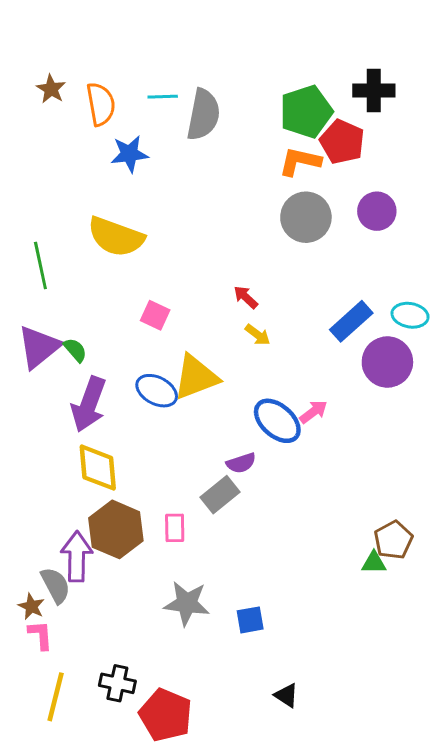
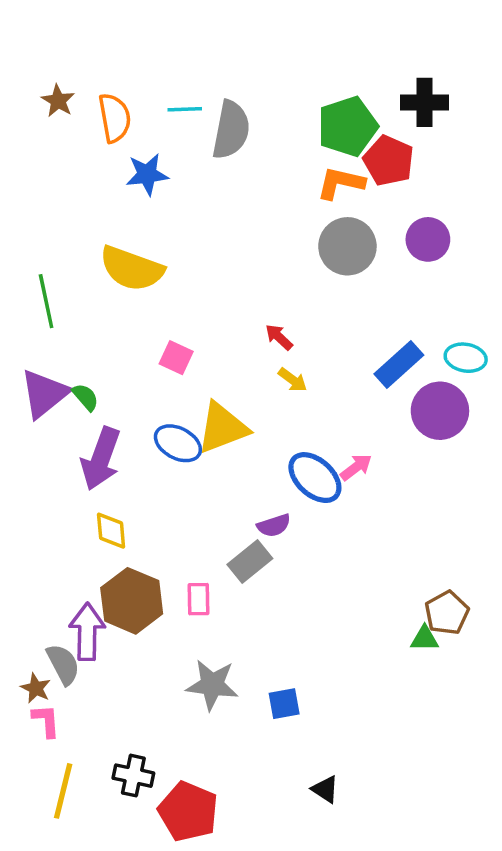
yellow diamond: (98, 468) -> (111, 531), size x0.7

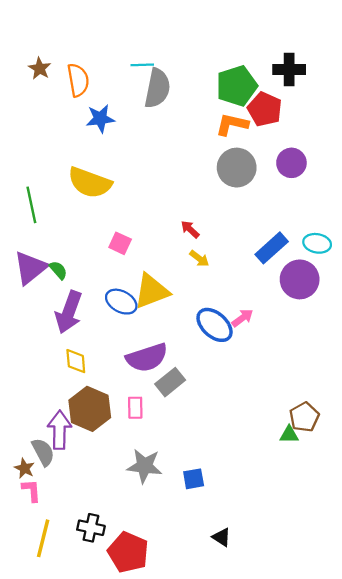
cyan line: (185, 109) -> (142, 65), moved
purple semicircle: (274, 525) -> (147, 358), moved, size x1.8

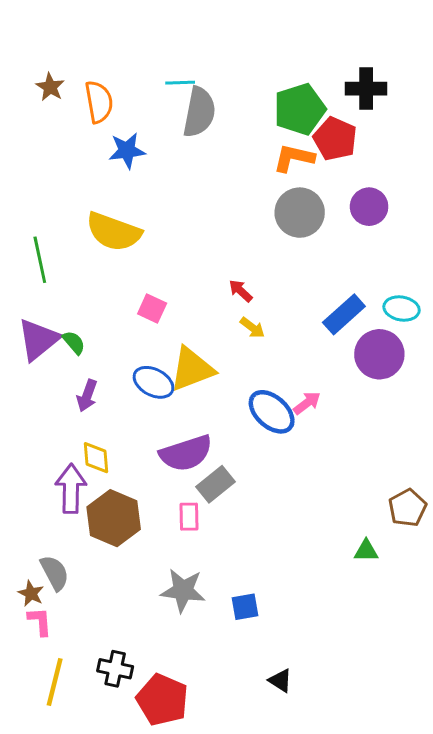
purple arrow: (69, 312) -> (87, 396), size x0.6
pink rectangle: (135, 408) -> (189, 517), moved
brown pentagon: (304, 417) -> (407, 508), moved
purple arrow: (59, 430) -> (71, 489), moved

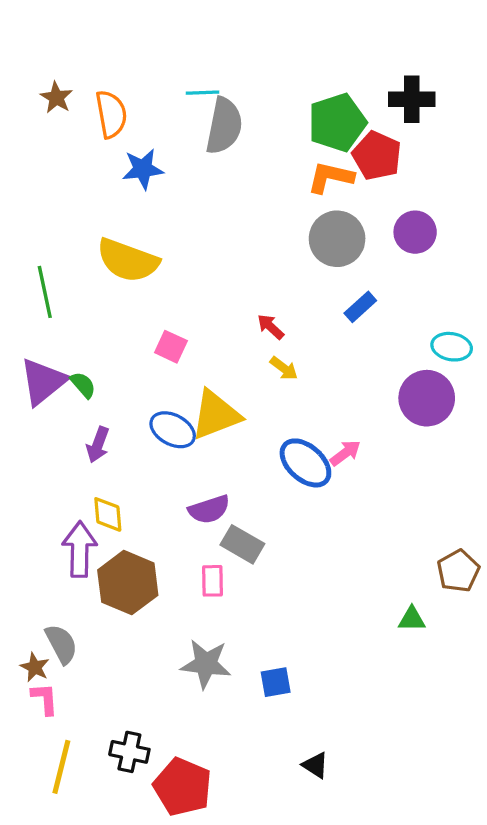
blue rectangle: (344, 314) -> (360, 307), moved, size x0.7
purple semicircle: (186, 453) -> (209, 509), size x0.7
gray rectangle: (215, 484) -> (242, 544), turned 69

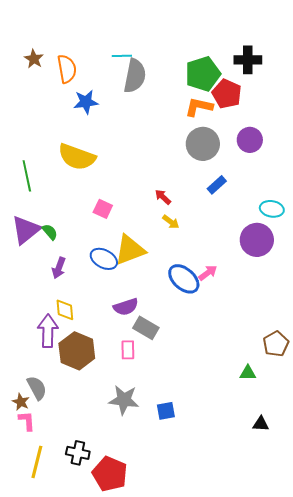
black triangle: (315, 765) -> (261, 424), moved, turned -30

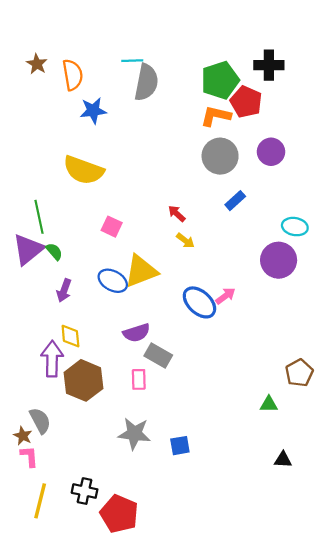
green line: (27, 176) -> (39, 217), moved

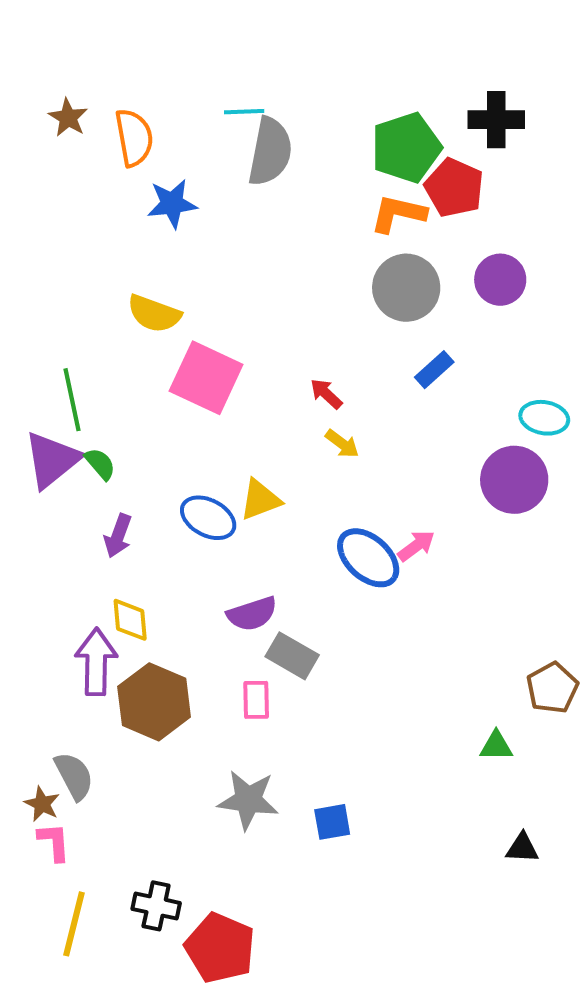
yellow semicircle: (83, 170) -> (154, 314), size x0.7
pink square: (112, 227) -> (206, 378), moved, size x1.8
yellow triangle: (141, 271) -> (260, 500), size x0.7

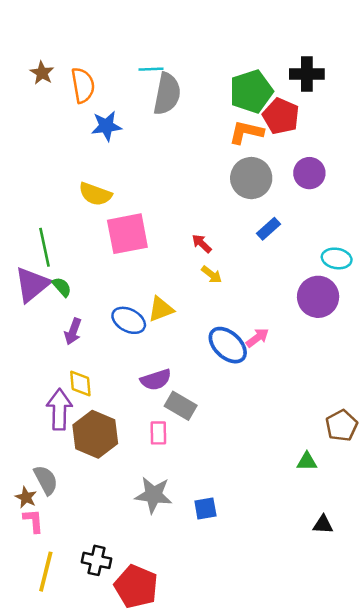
pink square: (206, 378) -> (127, 234), turned -36

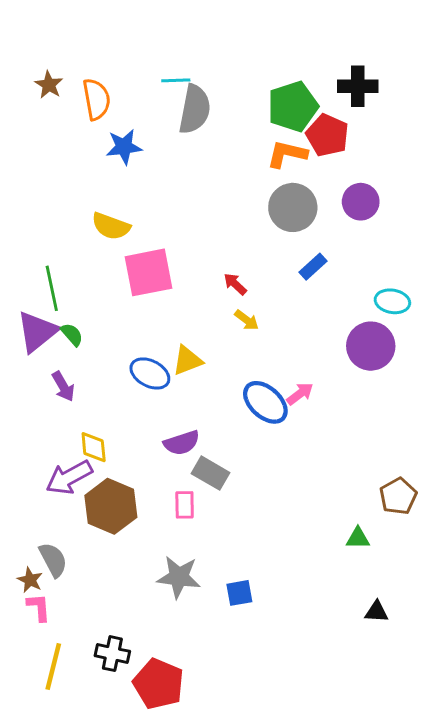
purple arrow: (73, 331) -> (63, 386), moved, turned -50
purple arrow: (59, 409) -> (69, 477), turned -120

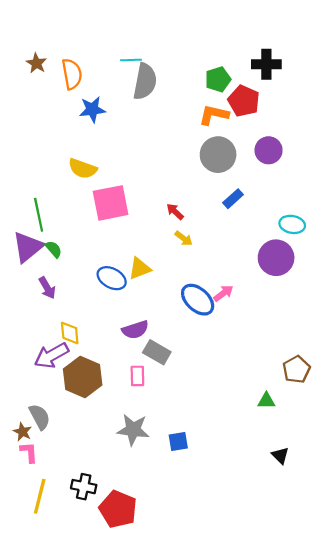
green pentagon: (293, 106) -> (218, 79), size x0.7
black triangle: (377, 612) -> (280, 455), turned 42

